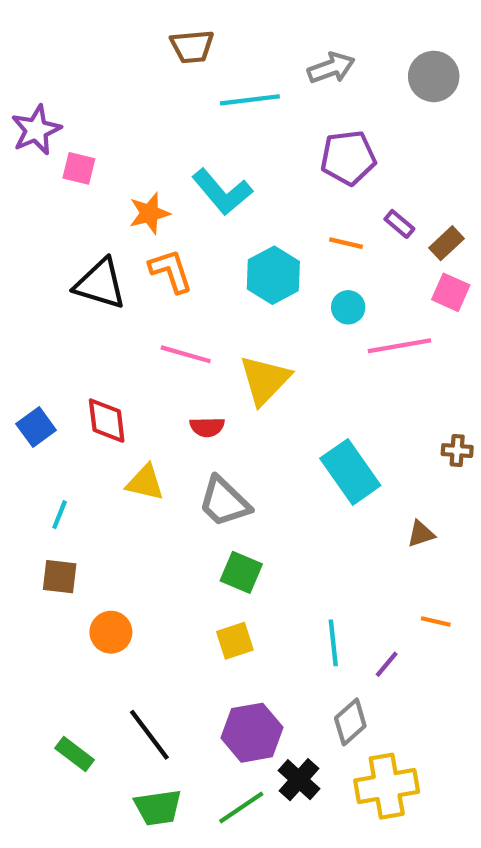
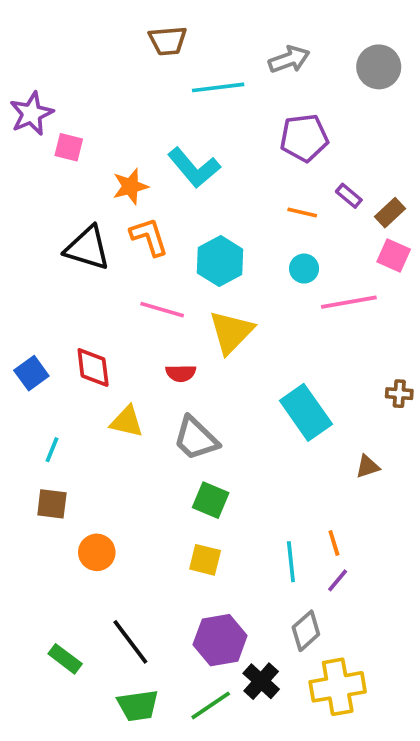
cyan hexagon: (273, 275) -> (220, 261), moved
orange line: (436, 621) -> (334, 543), moved, turned 60
yellow square: (235, 641) -> (205, 560), turned 32

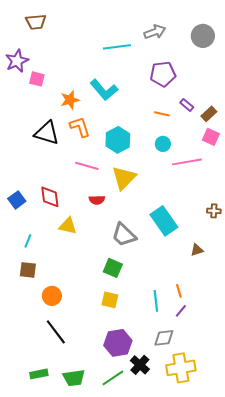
brown trapezoid: (168, 41) -> (36, 22), moved
gray trapezoid: (196, 438) -> (124, 235), moved
gray diamond: (306, 631) -> (164, 338), turned 35
black line: (130, 642) -> (56, 332), moved
green rectangle: (65, 659) -> (39, 374), moved, turned -48

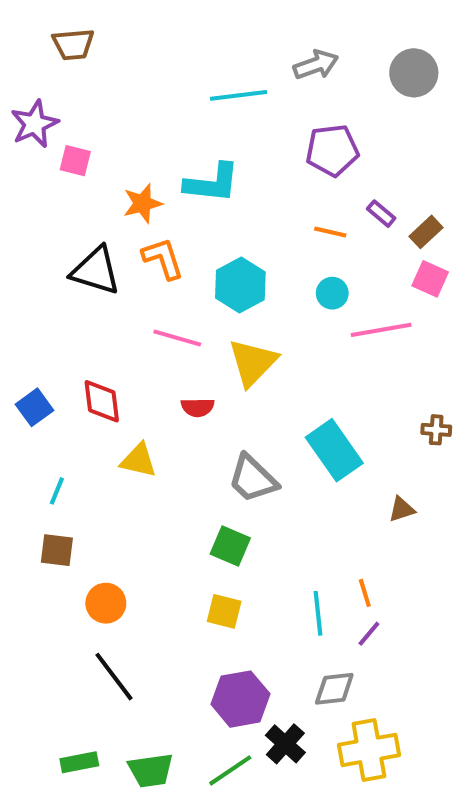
cyan L-shape: (104, 90) -> (212, 183), turned -44

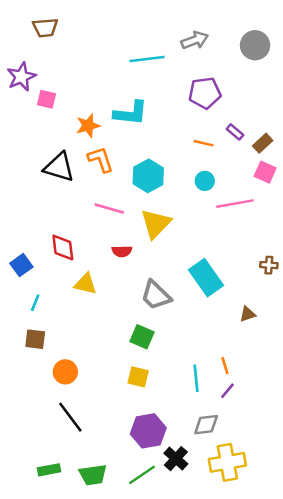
blue square: (34, 407) -> (21, 265), moved

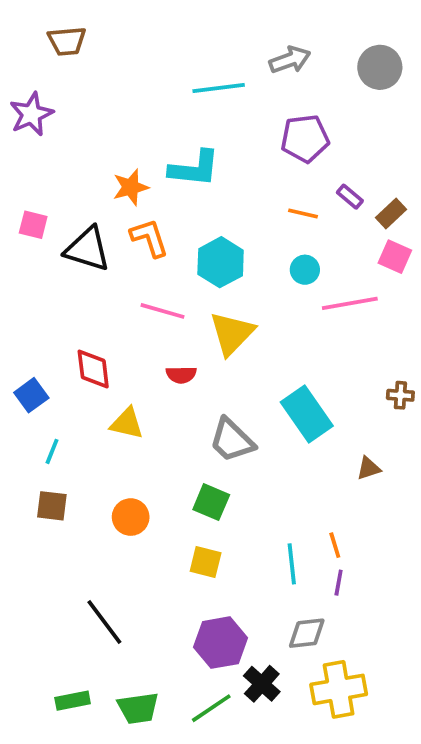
pink square: (46, 99) -> (33, 225), moved
orange circle: (65, 372) -> (131, 517), moved
purple line: (227, 391) -> (339, 583), turned -30

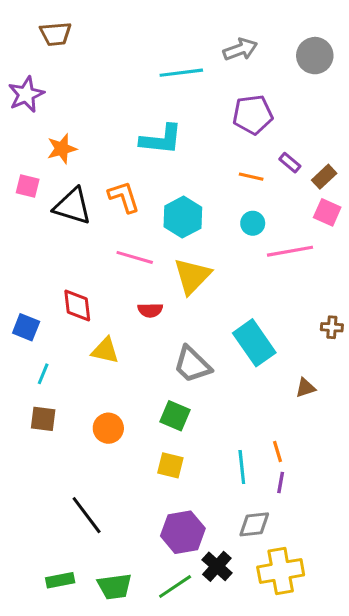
orange star: (131, 187) -> (62, 149), moved
blue square: (31, 395) -> (26, 327), turned -32

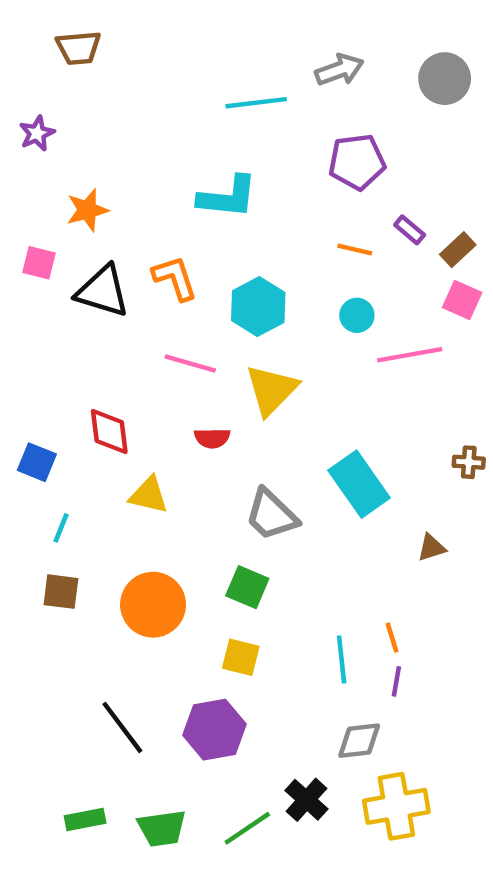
purple star: (26, 94) -> (37, 133), size x0.7
orange circle: (108, 428) -> (153, 605), size x1.5
purple hexagon: (183, 532) -> (214, 730), moved

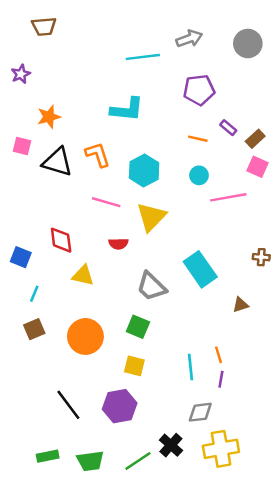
brown square: (61, 592) -> (34, 329), turned -30

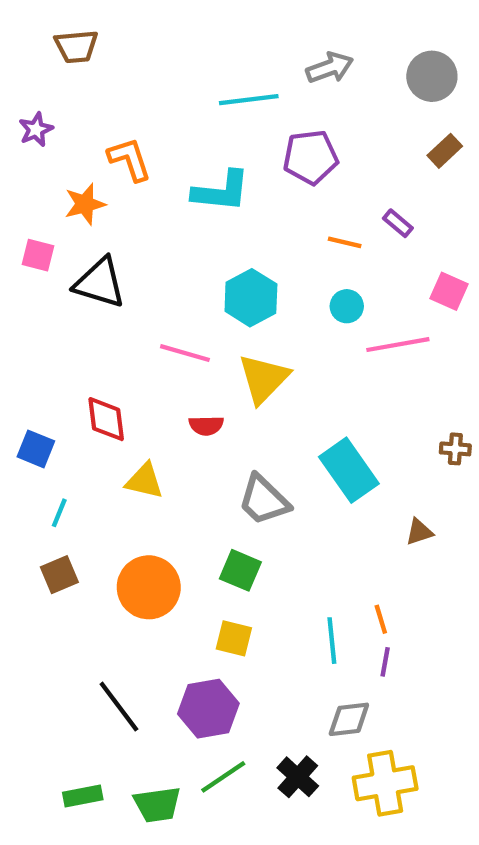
purple pentagon: (199, 90) -> (311, 157), moved
brown rectangle: (255, 139) -> (445, 151), moved
orange L-shape: (98, 155) -> (130, 159), moved
green line: (138, 461) -> (223, 777), moved

